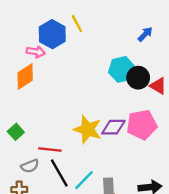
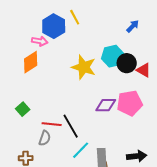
yellow star: (88, 129) -> (84, 67), moved
gray semicircle: (30, 166) -> (45, 138), moved, turned -49
black line: (59, 173) -> (71, 126), moved

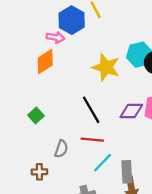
red line: (52, 124) -> (92, 140), moved
black line: (71, 126) -> (91, 110), moved

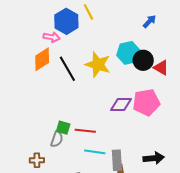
black line: (91, 110) -> (67, 69), moved
green square: (36, 116) -> (63, 128), moved, turned -32
cyan line: (103, 163) -> (95, 152), turned 54

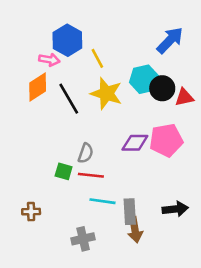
yellow line: (88, 12) -> (97, 58), moved
blue arrow: (149, 21) -> (170, 40), size x1.6
red triangle: (161, 68) -> (184, 97), turned -42
gray semicircle: (57, 139) -> (86, 153), moved

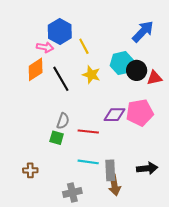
yellow star: (106, 93) -> (91, 75), size x0.7
gray semicircle: (86, 153) -> (63, 121), moved
red line: (91, 175) -> (88, 131), moved

